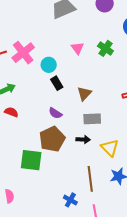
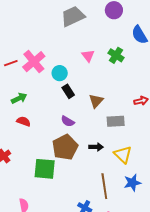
gray rectangle: (92, 119) -> (116, 121), moved

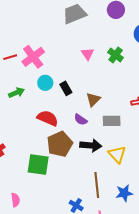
cyan circle: (60, 73) -> (45, 83), moved
red semicircle: (24, 121) -> (48, 118), moved, size x1.5
purple semicircle: (68, 121) -> (81, 120), moved
black arrow: (96, 147) -> (91, 145), size x1.5
blue star: (132, 183) -> (124, 193), moved

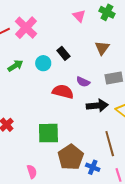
cyan circle: (45, 83) -> (43, 63), moved
brown triangle: (93, 99) -> (102, 48), moved
red semicircle: (48, 118) -> (63, 92), moved
brown pentagon: (60, 144) -> (71, 157), moved

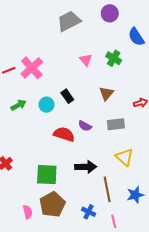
black arrow: (97, 106) -> (86, 167), moved
brown pentagon: (71, 157) -> (52, 204), moved

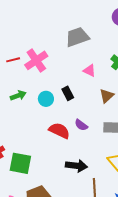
gray trapezoid: (69, 21) -> (77, 37), moved
pink triangle: (86, 60) -> (89, 71), moved, turned -32
green square: (47, 175) -> (20, 163), moved

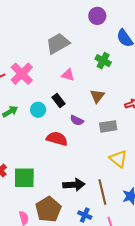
pink triangle: (89, 71) -> (68, 75), moved
purple semicircle: (81, 125) -> (77, 120), moved
black arrow: (76, 166) -> (74, 185), moved

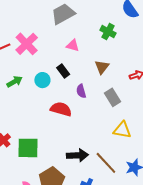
purple semicircle: (77, 120) -> (81, 91), turned 48
gray rectangle: (108, 126) -> (112, 97), turned 66
yellow triangle: (118, 159) -> (122, 130), turned -30
brown line: (102, 192) -> (106, 163), turned -30

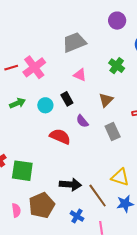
purple semicircle: (81, 91) -> (82, 121), turned -32
yellow triangle: (122, 130) -> (120, 177), moved

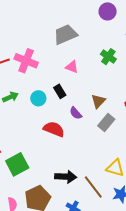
pink cross: (34, 67) -> (26, 61), turned -30
brown triangle: (106, 100) -> (98, 101), moved
gray rectangle: (113, 132) -> (106, 123), turned 66
green square: (22, 171) -> (17, 164), turned -35

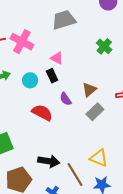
pink triangle: (72, 67) -> (57, 58), moved

